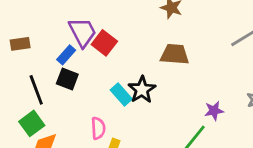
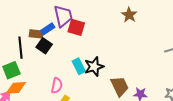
red square: (104, 43) -> (76, 27), turned -36
brown rectangle: (20, 44) -> (36, 34), moved
brown trapezoid: (175, 54) -> (120, 86), moved, turned 45

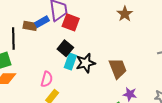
black square: (44, 46) -> (65, 48), moved
cyan rectangle: (79, 66) -> (70, 61), turned 42
brown trapezoid: (120, 86) -> (118, 68), moved

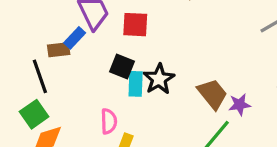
red square: (71, 22) -> (135, 25), moved
brown trapezoid: (118, 68) -> (212, 94), moved

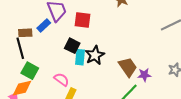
brown rectangle: (59, 50) -> (25, 33), moved
green square: (34, 114) -> (30, 71), moved, turned -30
pink semicircle: (109, 121) -> (61, 79), turned -56

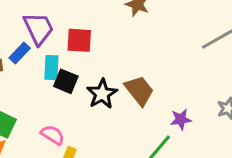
cyan rectangle: (80, 57) -> (51, 68), moved
brown trapezoid: (128, 67) -> (139, 90), moved

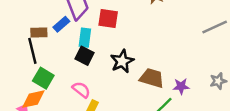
black square: (66, 81) -> (84, 56), moved
brown trapezoid: (139, 90) -> (152, 78), moved, turned -40

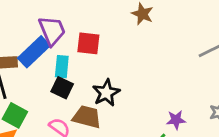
blue rectangle: (61, 24) -> (34, 52), size x1.6
brown trapezoid: (152, 78) -> (87, 117), moved

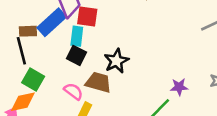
red square: (88, 43) -> (87, 17), moved

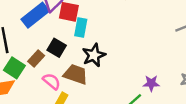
brown rectangle: (28, 31) -> (36, 58), moved, turned -49
cyan rectangle: (77, 36) -> (81, 27), moved

